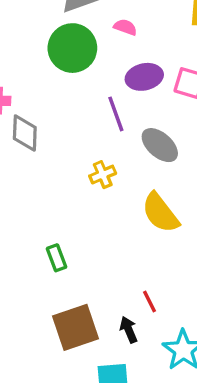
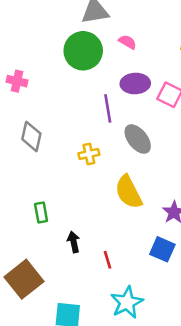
gray diamond: (25, 133) -> (31, 136), moved
brown square: (76, 327) -> (24, 279), moved, turned -30
black arrow: (129, 330) -> (74, 242), moved

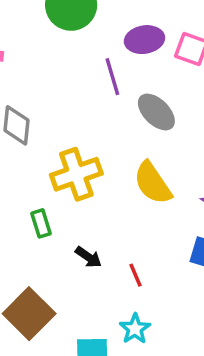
yellow cross: (89, 154) -> (76, 174), moved, size x1.8
black arrow: (74, 242) -> (88, 257), turned 144
cyan star: (127, 302) -> (135, 329), moved, size x0.7

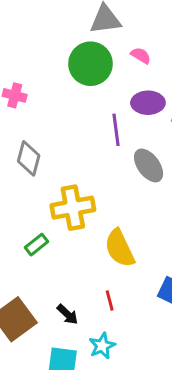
yellow semicircle: (153, 183) -> (120, 248), moved
green rectangle: (41, 223) -> (37, 245), turned 60
black arrow: (88, 257) -> (68, 314), moved

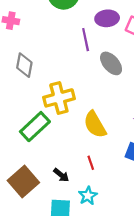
green rectangle: (37, 245) -> (35, 127), size x1.8

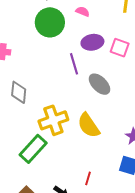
yellow semicircle: (95, 124) -> (89, 125), moved
red line: (91, 163) -> (88, 178), turned 40

